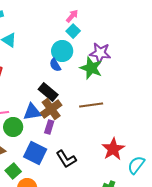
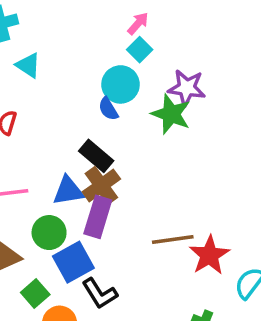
brown line: (91, 105) -> (173, 239), moved
green circle: (13, 127) -> (49, 233), moved
purple rectangle: (49, 127) -> (98, 217), size x1.6
blue square: (35, 153) -> (73, 262), turned 35
black L-shape: (66, 159) -> (100, 293), moved

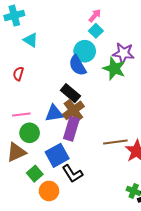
blue semicircle: (108, 109) -> (78, 65), size x1.5
green circle: (49, 233) -> (30, 133), moved

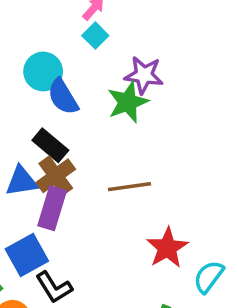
cyan circle: (85, 51) -> (43, 71), moved
green star: (114, 69) -> (128, 102), turned 30
brown line: (115, 142) -> (129, 187), moved

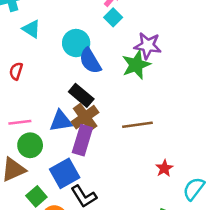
red star: (167, 248) -> (164, 168), size x0.6

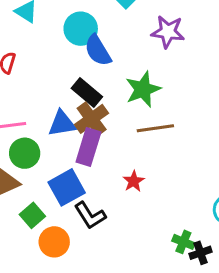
green star: (136, 65) -> (143, 89), moved
red star: (164, 168) -> (134, 181), moved

